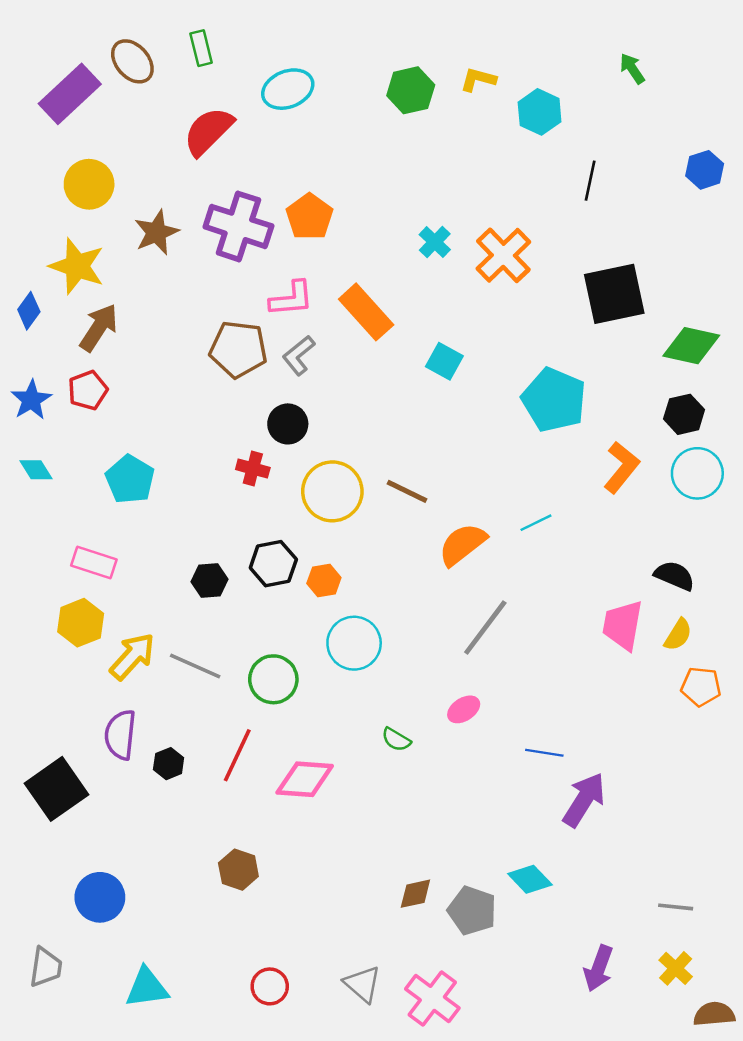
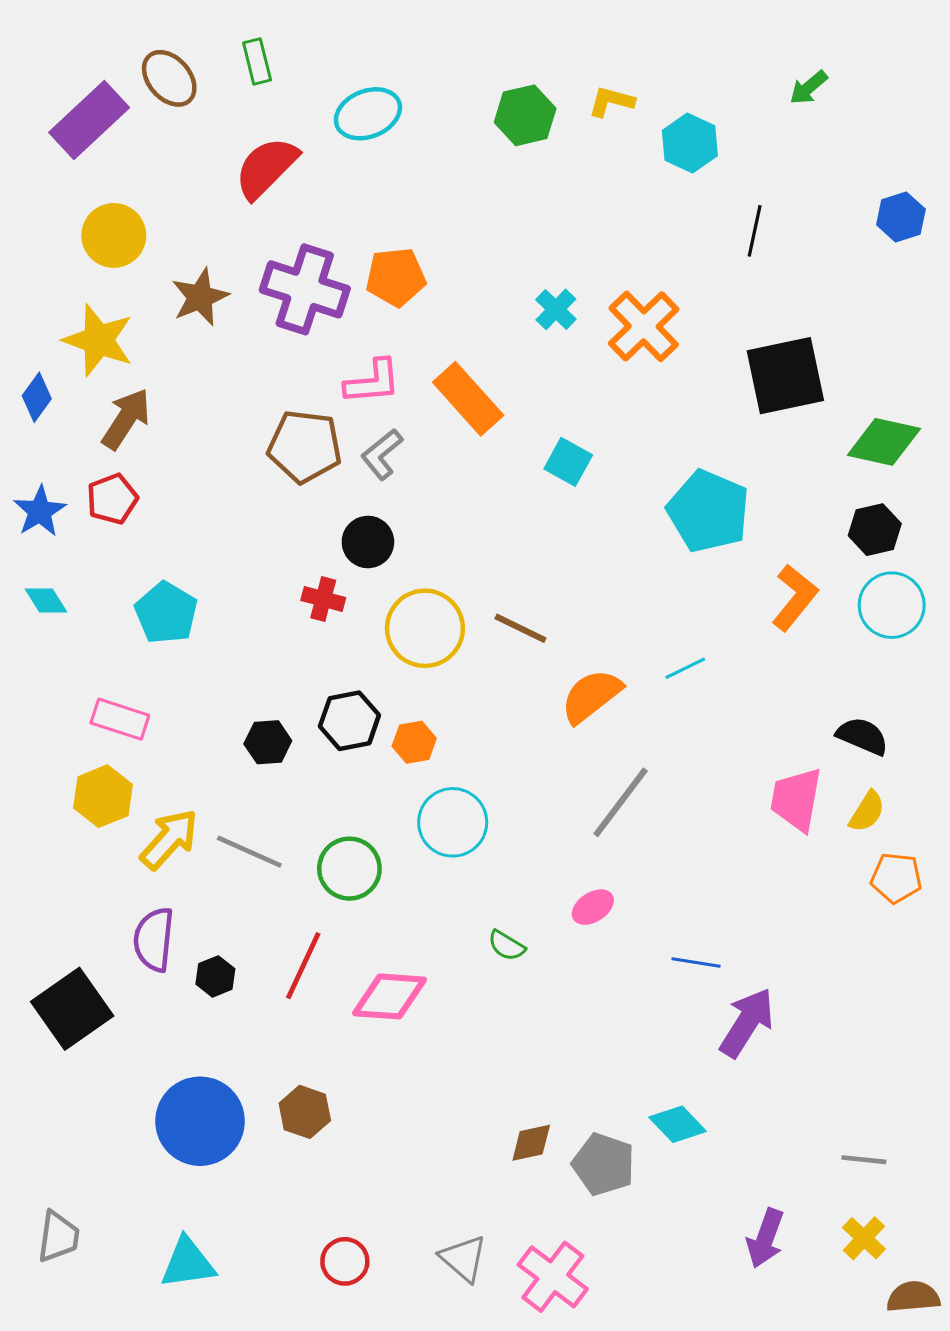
green arrow: (632, 69) -> (808, 88), turned -96
orange pentagon: (309, 217) -> (396, 277), turned 30
blue circle: (100, 897) -> (200, 1121), moved, size x1.4

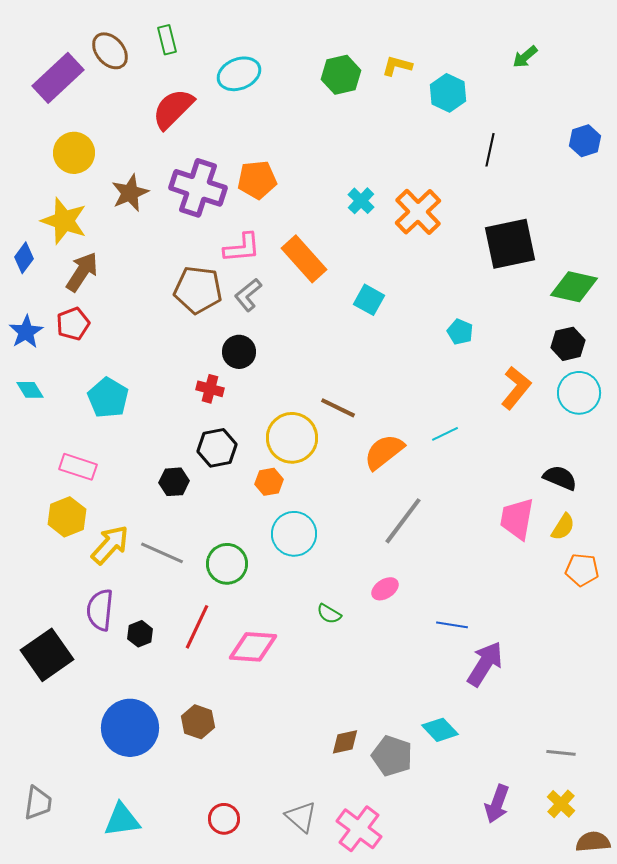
cyan pentagon: (708, 511) -> (460, 332), size x0.5
yellow circle: (425, 628) -> (292, 438), moved
black hexagon: (349, 721) -> (217, 448), moved

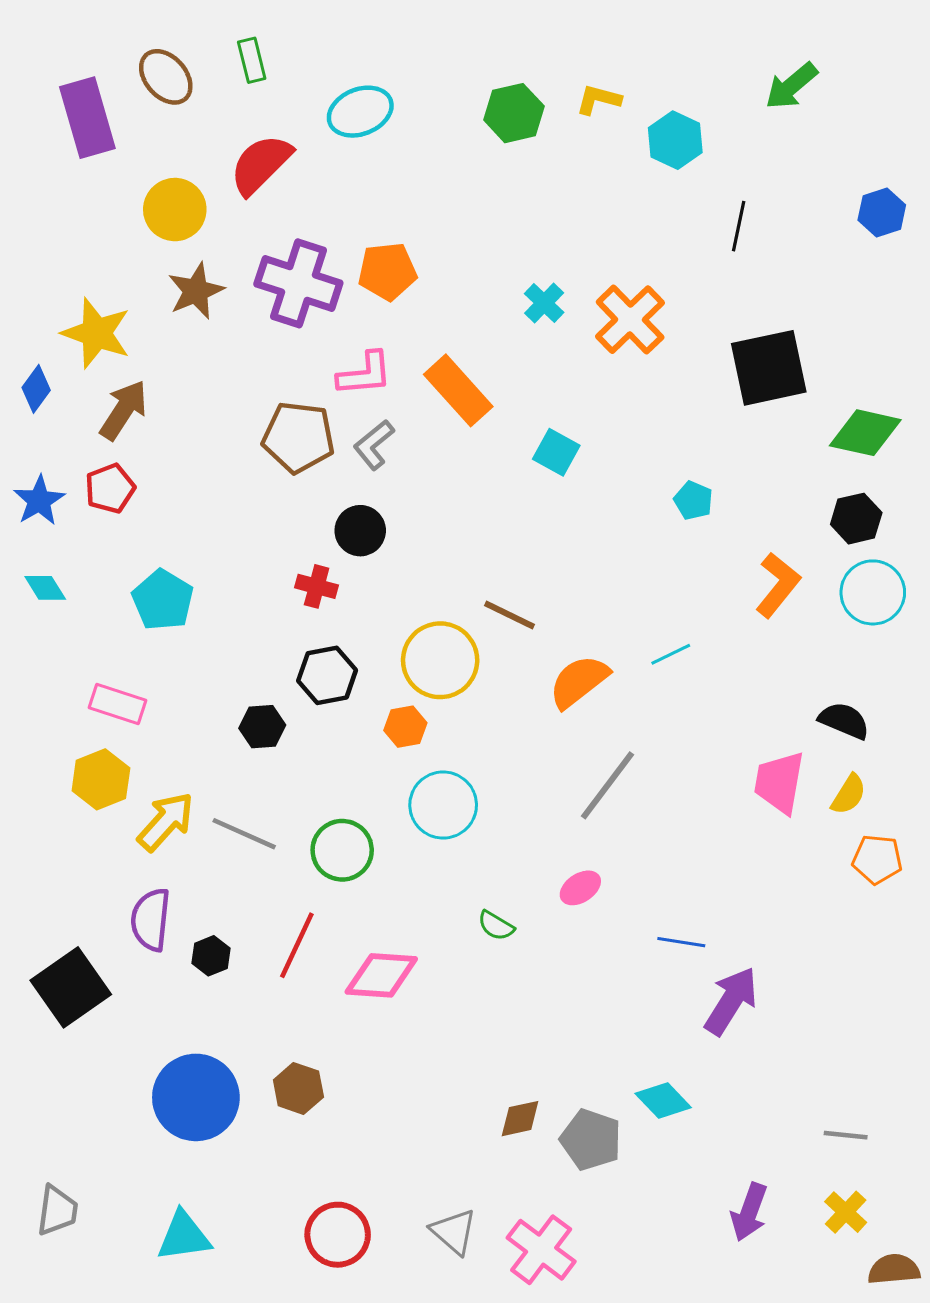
green arrow: (525, 57) -> (791, 86), size x1.4
purple rectangle: (58, 78) -> (87, 118), turned -63
yellow circle: (74, 153) -> (175, 210), moved
red circle: (224, 819) -> (338, 1235), size x1.4

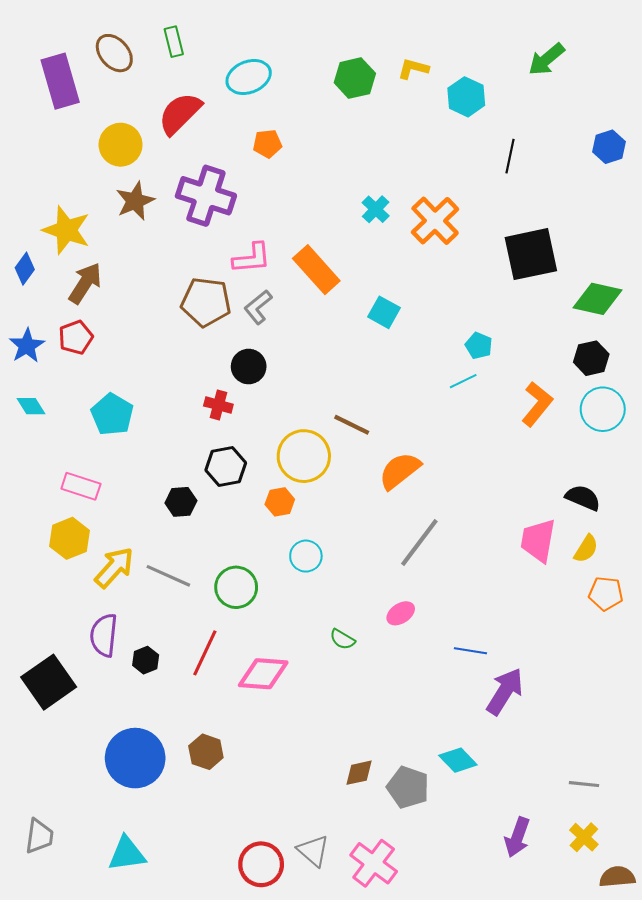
orange pentagon: (387, 271) -> (267, 144), moved, size x0.7
cyan line: (671, 654) -> (463, 381), moved
cyan circle: (443, 805) -> (306, 556), size x0.7
red circle: (338, 1235) -> (261, 864), moved

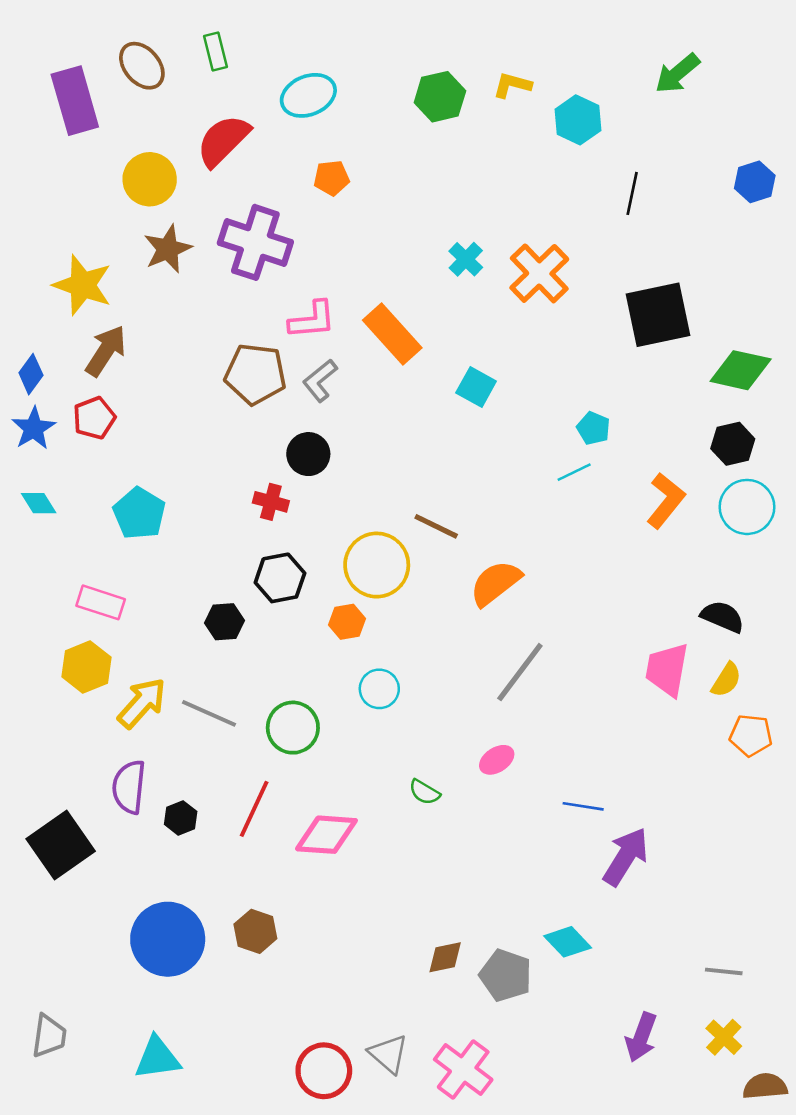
blue diamond: (25, 269) -> (31, 374), moved

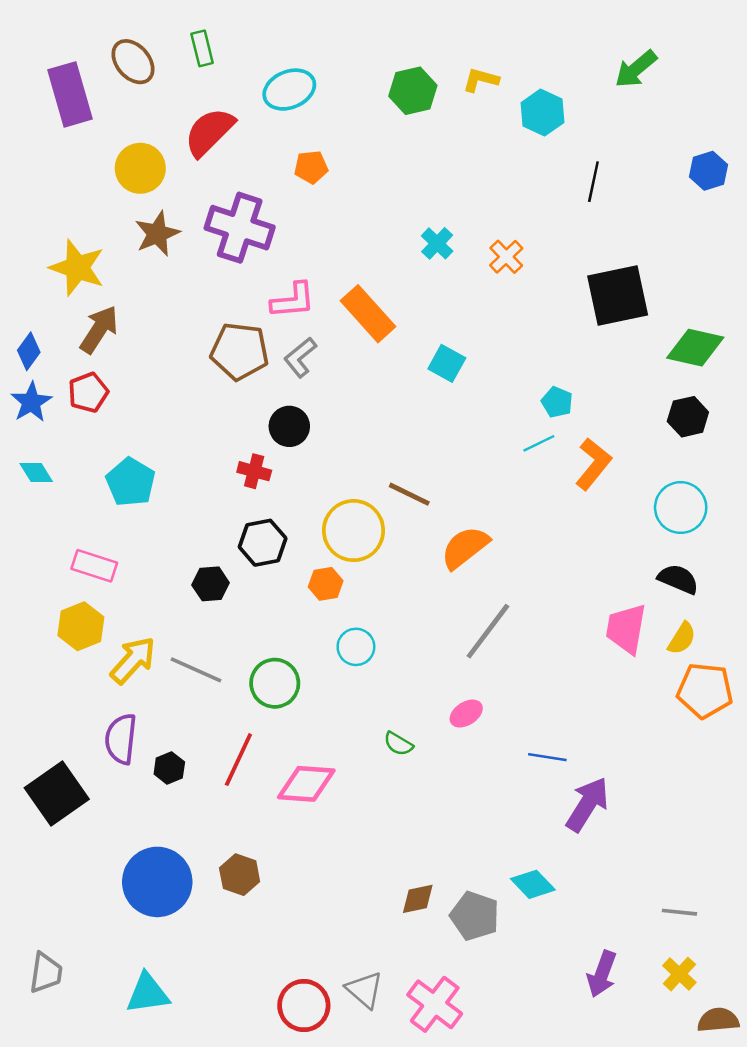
orange cross: (539, 273) -> (506, 257), size x0.6
orange L-shape: (666, 501) -> (593, 464), moved
cyan circle: (747, 507) -> (681, 508), moved
orange pentagon: (751, 735) -> (705, 690), size x1.4

